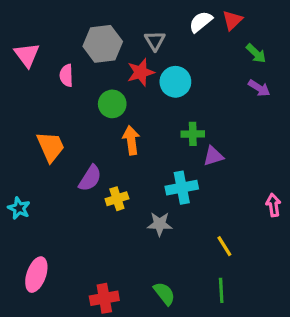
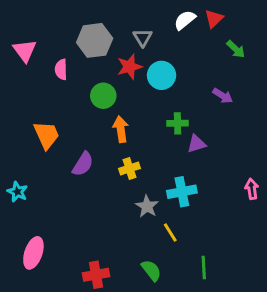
purple arrow: (259, 88) -> (223, 96), moved
cyan cross: (182, 188) -> (182, 192), moved
yellow cross: (117, 199) -> (129, 168), moved
gray star: (160, 224) -> (147, 206), turned 30
yellow line: (224, 246) -> (170, 233), moved

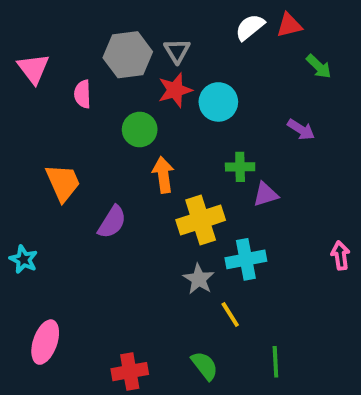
red triangle: (214, 19) -> (289, 25), turned 30
gray triangle: (143, 37) -> (177, 51), moved
yellow cross: (129, 168) -> (201, 220), moved, size x1.6

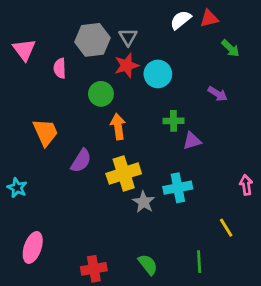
yellow cross: (201, 220) -> (124, 174), moved
yellow line: (230, 315) -> (226, 228), moved

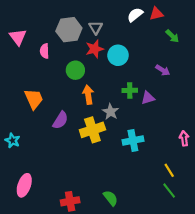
purple triangle: (192, 141) -> (148, 98), moved
gray star: (144, 202) -> (111, 112), moved
green line: (199, 262) -> (169, 191), moved, turned -35

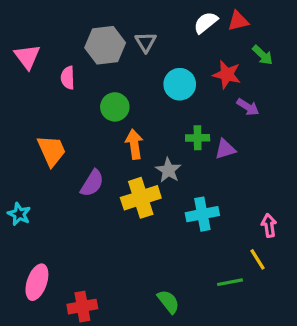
red star: (95, 49) -> (227, 74), moved, turned 30
pink arrow: (184, 138) -> (269, 225), moved
green line: (169, 191) -> (230, 282), moved, turned -63
red cross: (70, 201) -> (82, 307), moved

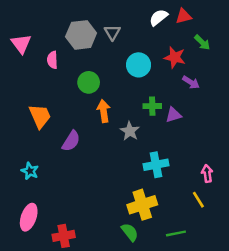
yellow cross: (141, 198) -> (142, 205), moved
cyan star: (19, 214) -> (30, 171), moved
green line: (230, 282) -> (176, 233), moved

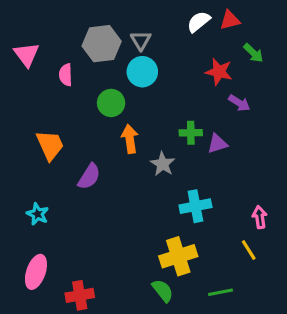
cyan circle: (139, 65) -> (142, 72), moved

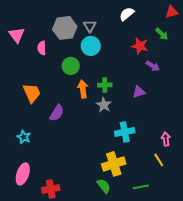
red triangle: (230, 20) -> (172, 12), moved
green cross: (191, 133) -> (105, 85), moved

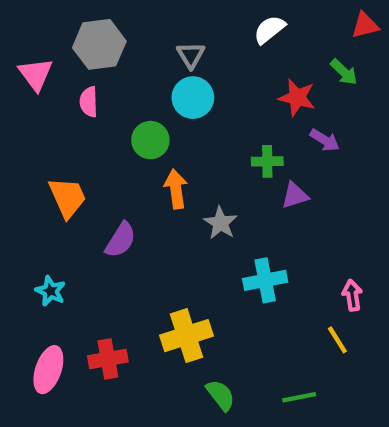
gray hexagon: (65, 28) -> (99, 44), moved
green cross: (105, 85) -> (267, 161), moved
yellow cross: (114, 164) -> (187, 336), moved
red cross: (51, 189) -> (108, 359), moved

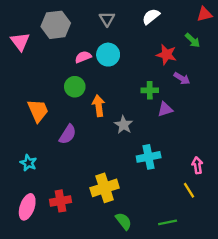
gray triangle: (191, 55) -> (107, 19), moved
pink semicircle: (89, 102) -> (83, 57), moved, turned 70
green circle: (150, 140) -> (75, 87), moved

